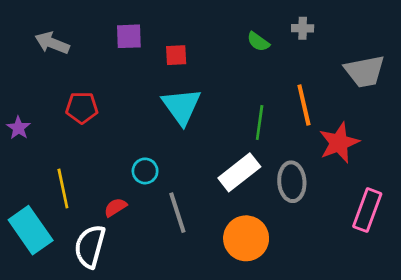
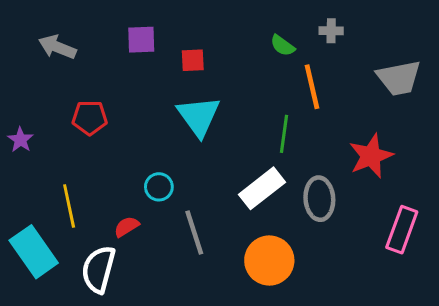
orange line: (304, 105) -> (312, 87), moved

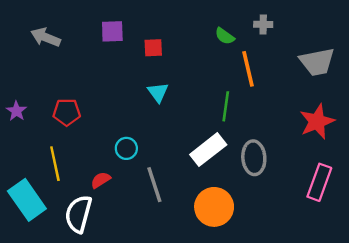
cyan triangle: (199, 116) -> (158, 92), size x0.6
red pentagon: (90, 118) -> (67, 112), moved
red star: (371, 156) -> (317, 122), moved

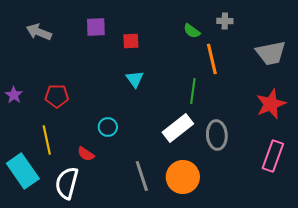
red semicircle: (101, 180) -> (86, 154), turned -114
gray line: (154, 185) -> (142, 176), moved

